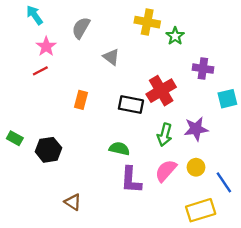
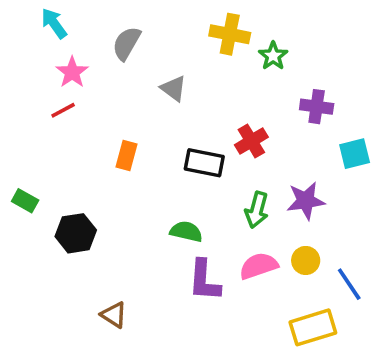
red cross: (161, 91) -> (251, 141), size x0.7
green rectangle: (15, 138) -> (25, 201), moved
pink semicircle: (166, 171) -> (259, 266), turned 30

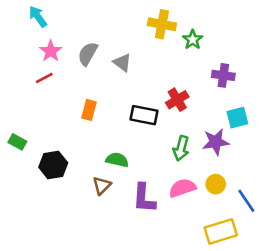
gray semicircle: (126, 43) -> (88, 54), moved
cyan square: (355, 154) -> (237, 118), moved
green semicircle: (186, 232) -> (117, 160), moved
brown triangle: (114, 315) -> (102, 185), moved, turned 42

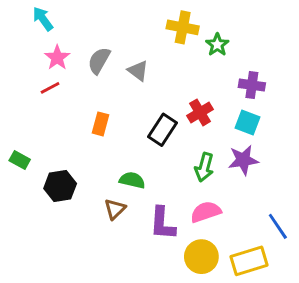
black rectangle: (144, 115) -> (162, 130), turned -68
cyan square: (237, 118) -> (248, 123), moved, turned 35
yellow circle: (216, 184) -> (201, 257), moved, size x1.5

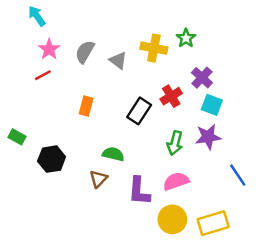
yellow cross: (183, 27) -> (154, 48), moved
purple cross: (252, 85) -> (202, 78), moved, turned 35
blue line: (278, 226) -> (238, 175), moved

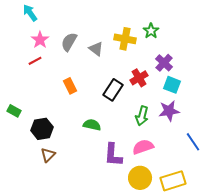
orange rectangle: (86, 106) -> (70, 86), turned -42
brown triangle: (98, 179) -> (48, 155), moved

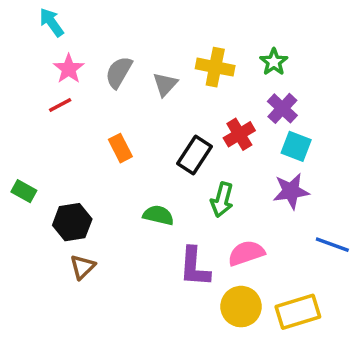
green star: (151, 31) -> (274, 62), moved
gray triangle: (96, 49) -> (165, 84), turned 35
green arrow: (142, 116) -> (222, 200), moved
blue line: (193, 142) -> (332, 245), turned -36

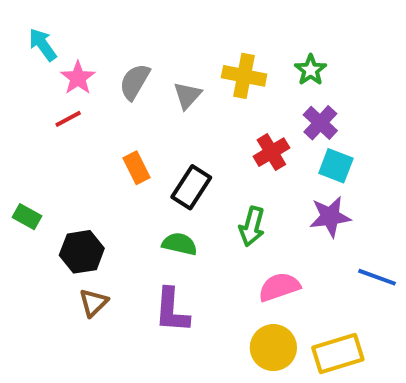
cyan arrow: (52, 22) -> (43, 45), moved
black rectangle: (195, 155) -> (191, 187), moved
purple L-shape: (195, 267) -> (172, 310), moved

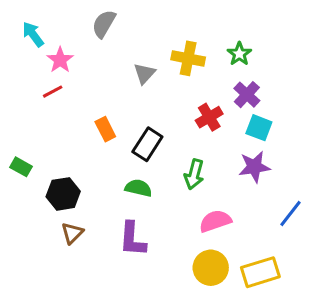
gray semicircle: (135, 82) -> (104, 24), moved
blue line: (377, 277) -> (291, 214), turned -72

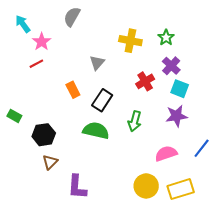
gray triangle: (144, 73) -> (97, 63), moved
green semicircle: (138, 188) -> (96, 131), size x1.4
pink semicircle: (215, 221) -> (166, 154), moved
purple L-shape: (132, 239) -> (77, 187), moved

